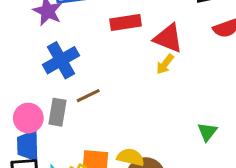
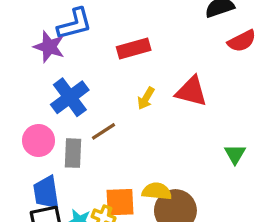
red triangle: (168, 38) -> (191, 91), moved
yellow arrow: (165, 64) -> (146, 98), moved
pink circle: (28, 118) -> (38, 140), moved

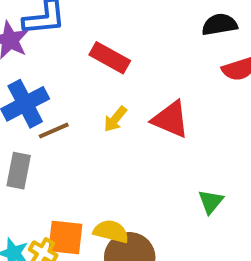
red rectangle: (134, 49) -> (110, 58), turned 36
brown line: (104, 131) -> (54, 131), moved

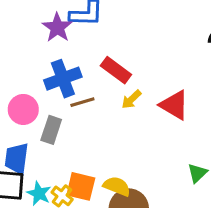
red rectangle: (110, 58) -> (116, 70), moved

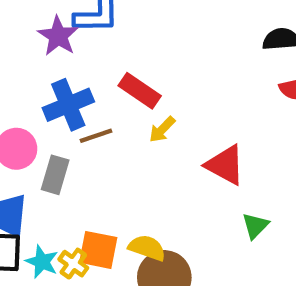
red triangle: (174, 105) -> (225, 165), moved

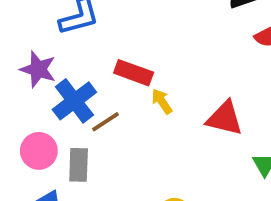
purple star: (58, 36) -> (38, 69), moved
yellow arrow: (162, 129) -> (162, 101), turned 116

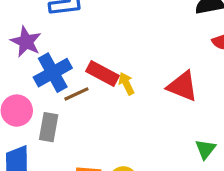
red rectangle: (134, 73) -> (102, 74), moved
red triangle: (225, 118) -> (183, 86), moved

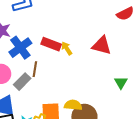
brown line: (76, 94) -> (35, 69), moved, turned -49
gray rectangle: (49, 127) -> (22, 82), turned 42

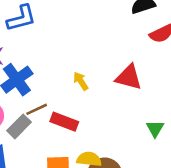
red rectangle: (51, 44) -> (64, 122), moved
brown line: (35, 69) -> (37, 109), turned 56

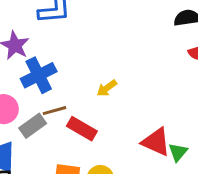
red triangle: (129, 77) -> (156, 142), moved
yellow arrow: (81, 81) -> (107, 88), turned -102

